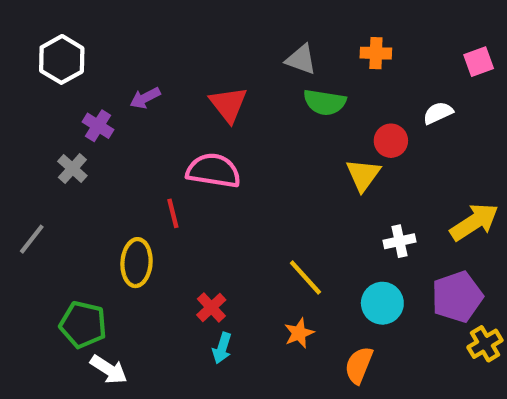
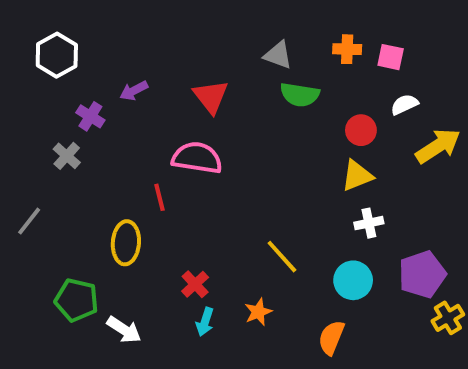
pink square: (479, 62) -> (391, 57), moved, turned 32
yellow triangle: (363, 175) -> (357, 176), moved, turned 32
yellow arrow: (474, 222) -> (438, 146), moved
orange star: (299, 333) -> (258, 312), moved
white arrow: (109, 369) -> (124, 330), moved

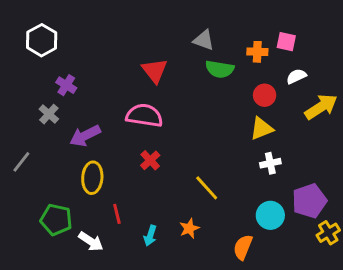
orange cross: (347, 49) -> (257, 52), moved
purple arrow: (134, 91) -> (85, 136), moved, size x1.5
red line: (159, 197) -> (117, 214), moved
cyan circle: (353, 280) -> (270, 215), moved
red cross: (195, 284) -> (150, 160), moved

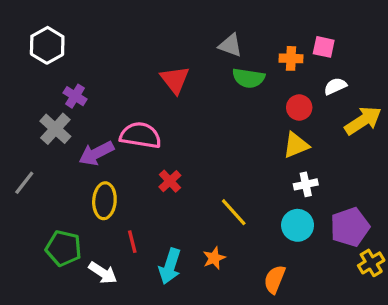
gray cross: (49, 114) -> (55, 129), size x1.4
pink semicircle: (144, 115) -> (140, 135), moved
cyan circle: (270, 215) -> (298, 225), moved
cyan arrow: (150, 236) -> (170, 266), size x1.5

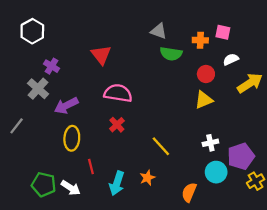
red triangle: (175, 80) -> (101, 55), moved
pink semicircle: (140, 135) -> (118, 93), moved
white cross: (306, 184) -> (210, 143), moved
cyan circle: (298, 225) -> (216, 172), moved
green pentagon: (64, 248) -> (44, 184), moved

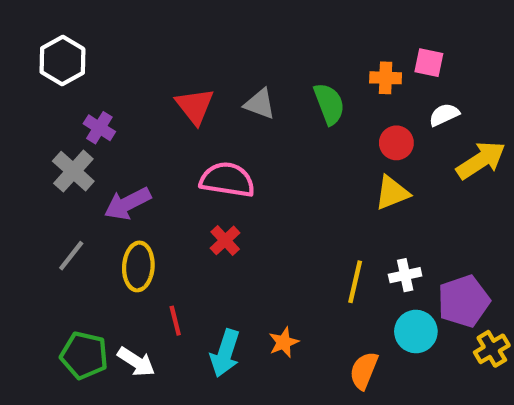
gray triangle: (159, 31) -> (260, 104), moved
green semicircle: (171, 54) -> (329, 104), turned -120
gray line: (17, 126) -> (71, 256), moved
yellow line: (161, 146) -> (355, 282), moved, turned 55

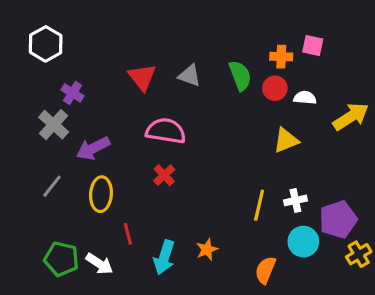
white semicircle: (444, 115) -> (305, 98), moved, turned 30
red circle: (396, 143) -> (275, 88), moved

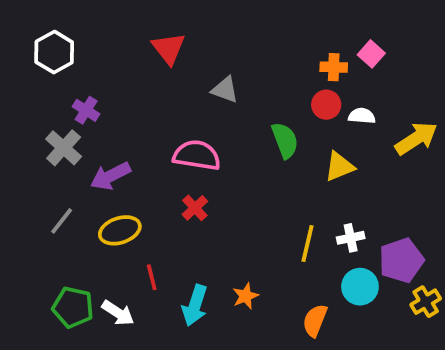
pink square: (313, 46) -> (371, 54), turned 30
green semicircle: (240, 76) -> (285, 140), moved
red triangle: (142, 77) -> (169, 48), moved
yellow ellipse: (101, 194) -> (120, 230), turned 68

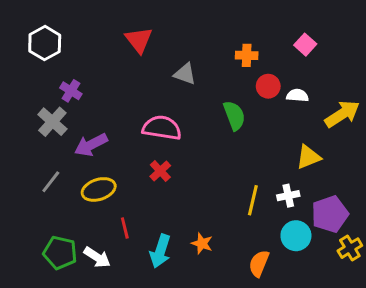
orange cross: (334, 67) -> (247, 55), moved
yellow triangle: (339, 167) -> (308, 157), moved
orange star: (246, 296) -> (202, 243), turned -30

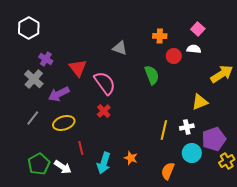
red triangle: (139, 40) -> (78, 68), moved
white semicircle: (297, 95) -> (194, 49), moved
pink semicircle: (162, 128) -> (105, 83), turned 45
green pentagon: (60, 253) -> (39, 164), turned 30

